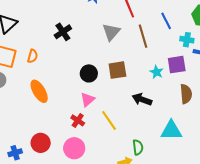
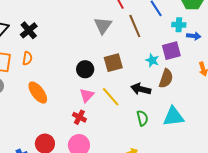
black cross: (63, 32) -> (29, 30), moved
brown semicircle: (186, 94) -> (166, 79), moved, turned 30
yellow line: (109, 120) -> (111, 97), moved
green semicircle: (138, 147) -> (142, 118), moved

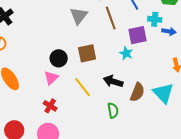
purple square: (171, 51) -> (138, 35), moved
brown semicircle: (166, 79) -> (137, 92), moved
pink triangle: (87, 95) -> (51, 78), moved
cyan triangle: (173, 117) -> (163, 93), moved, turned 50

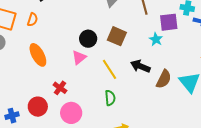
brown square: (87, 53) -> (117, 36), turned 30
red cross: (50, 106) -> (60, 88), moved
green semicircle: (113, 110) -> (110, 98), moved

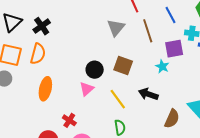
orange semicircle: (32, 20) -> (38, 54), size x1.5
orange ellipse: (38, 55) -> (45, 89), turned 45
brown semicircle: (164, 79) -> (172, 119), moved

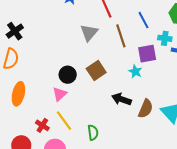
brown square: (123, 65) -> (96, 71), turned 36
yellow line: (118, 99) -> (64, 121), moved
brown semicircle: (172, 119) -> (146, 109), moved

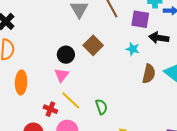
purple square: (147, 54) -> (140, 19), turned 30
cyan star: (135, 71) -> (133, 49), moved
black arrow: (121, 99) -> (159, 38), moved

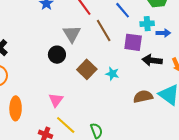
cyan star: (133, 49) -> (112, 74), moved
black circle: (66, 55) -> (57, 55), moved
brown semicircle: (149, 74) -> (143, 97), turned -114

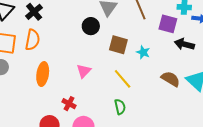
brown square: (87, 69) -> (118, 45), turned -36
brown semicircle: (143, 97) -> (171, 79), turned 36
yellow line: (66, 125) -> (123, 79), moved

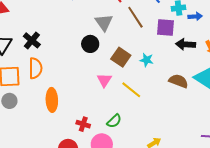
brown square: (118, 45) -> (121, 57), turned 30
pink triangle: (84, 71) -> (104, 80), moved
green semicircle: (120, 107) -> (114, 121), moved, turned 70

